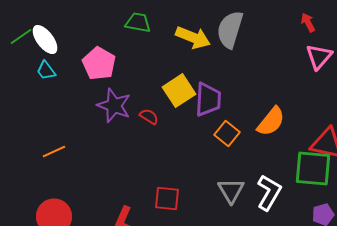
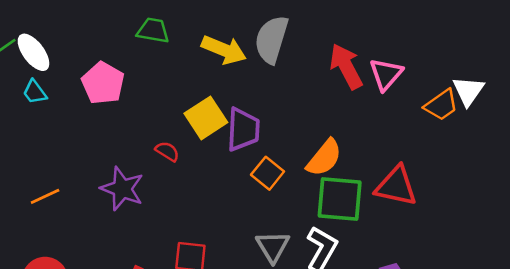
red arrow: (308, 23) -> (346, 66), moved, size x1.8
purple star: (114, 106) -> (122, 189), moved
green square: (313, 169) -> (340, 199), moved

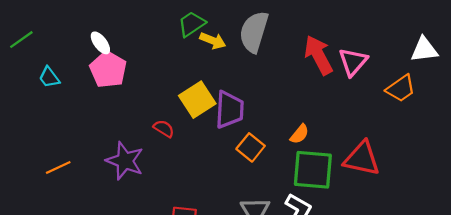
green trapezoid: (153, 30) -> (192, 24), moved, turned -44
yellow arrow: (224, 50) -> (213, 41), size x0.7
white ellipse: (33, 52) -> (100, 43), moved, size x0.7
white triangle: (468, 91) -> (424, 50), moved, turned 48
orange semicircle: (324, 158) -> (300, 134), size x0.6

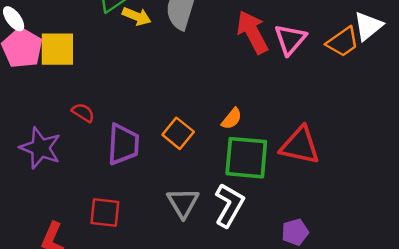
white triangle: (424, 50) -> (368, 26), turned -32
orange trapezoid: (401, 89) -> (343, 42), moved
yellow square: (197, 100) -> (57, 49), moved, turned 33
purple trapezoid: (229, 110) -> (123, 144), moved

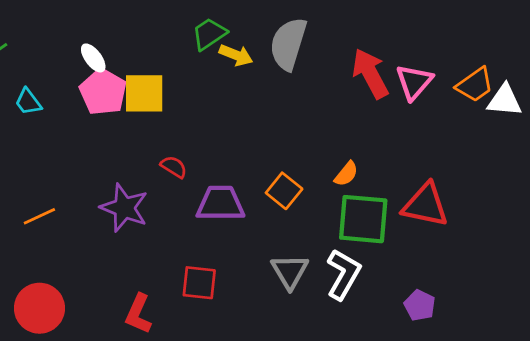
white triangle: (368, 26) -> (505, 100), moved, turned 44
purple trapezoid: (123, 144) -> (220, 204), turned -93
purple pentagon: (295, 232) -> (420, 305), turned -30

